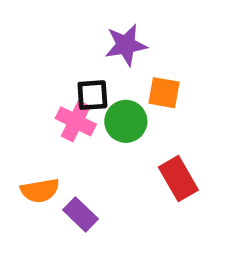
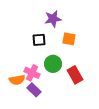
pink cross: (76, 121) -> (32, 73), moved
green circle: (126, 121) -> (53, 64), moved

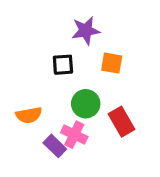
pink cross: (32, 73) -> (74, 135), moved
orange semicircle: (17, 80) -> (29, 115), moved

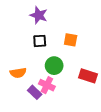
purple star: (86, 31) -> (39, 15), moved, turned 30
red rectangle: (121, 122) -> (88, 76), moved, turned -42

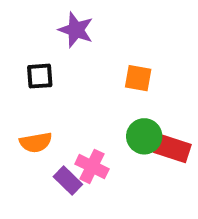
black square: (40, 41) -> (40, 76), moved
green circle: (54, 66) -> (144, 136), moved

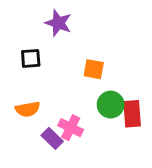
orange square: (138, 78) -> (94, 69), moved
red rectangle: (172, 148) -> (132, 114), turned 68

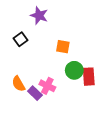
black square: (31, 58) -> (20, 39), turned -32
orange semicircle: (28, 109) -> (18, 84), moved, turned 70

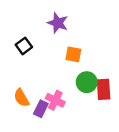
purple star: (39, 16) -> (58, 23), moved
purple rectangle: (35, 93) -> (41, 109), turned 72

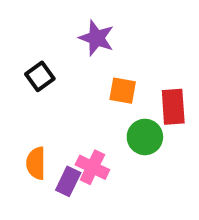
red rectangle: (104, 89) -> (173, 107), moved
orange semicircle: (21, 98) -> (36, 163), turned 30

